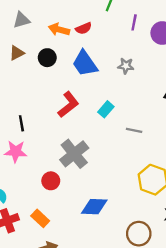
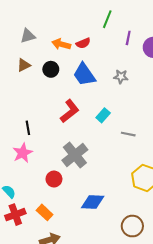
pink star: (16, 152) -> (23, 153), turned -30

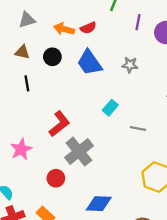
brown triangle: (24, 65) -> (22, 52), turned 40
red L-shape: (70, 111) -> (59, 124), moved
black line: (28, 128) -> (27, 83), moved

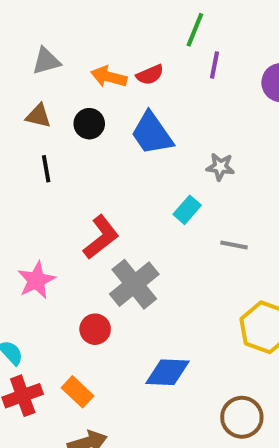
purple line: (138, 22) -> (214, 65), moved
gray star: (130, 65) -> (220, 167), moved

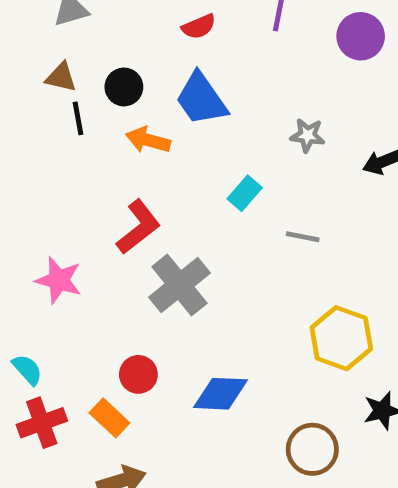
orange arrow: (109, 77) -> (148, 140), moved
gray star: (220, 167) -> (307, 135), moved
black line: (46, 169) -> (78, 118), moved
pink star: (36, 280) -> (59, 280), turned -30
red circle: (95, 329) -> (138, 374), moved

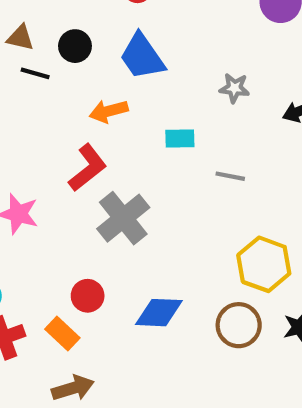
black line: (78, 118) -> (35, 73), turned -64
orange arrow: (148, 140) -> (109, 111), moved, turned -30
cyan rectangle: (245, 193) -> (180, 138), turned 48
brown circle: (312, 449) -> (239, 325), moved

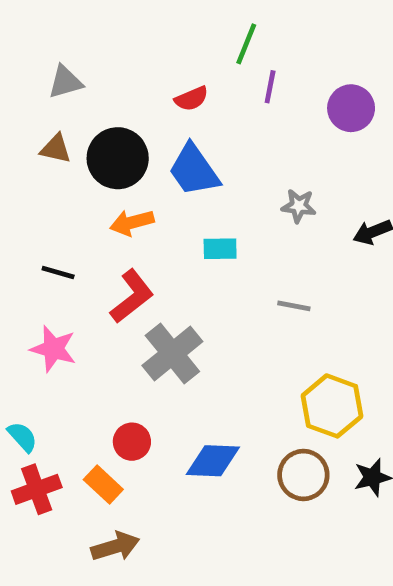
black circle: (75, 46) -> (118, 158), size x1.6
black line: (35, 73) -> (58, 273), moved
orange arrow: (109, 111) -> (132, 223), moved
cyan rectangle: (180, 138) -> (220, 249), moved

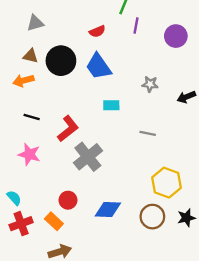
orange arrow: (132, 223) -> (23, 81), moved

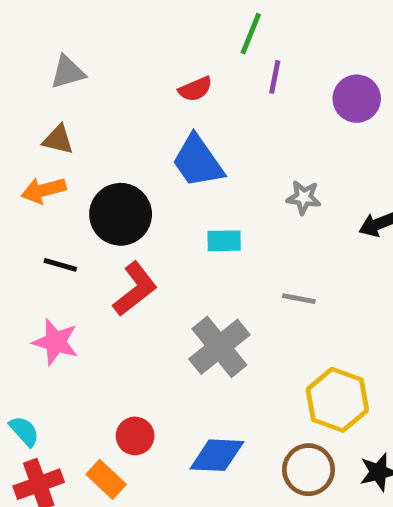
black circle: (61, 61) -> (121, 214), moved
gray cross: (88, 157) -> (219, 347), moved

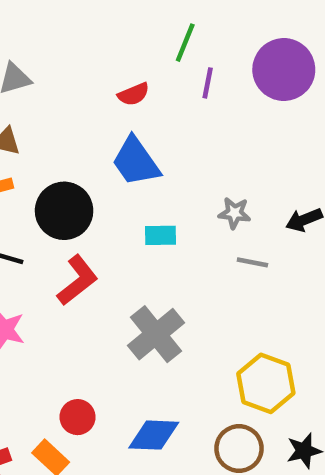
purple circle: (357, 99) -> (284, 70), moved, size x1.4
gray star: (304, 197) -> (234, 213), moved
gray line: (299, 299) -> (252, 262), moved

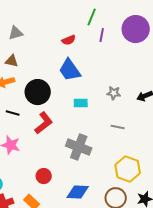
gray line: (252, 262) -> (118, 127), moved
gray cross: (156, 334) -> (79, 147), turned -30
red circle: (78, 417) -> (44, 176), moved

